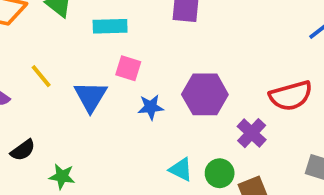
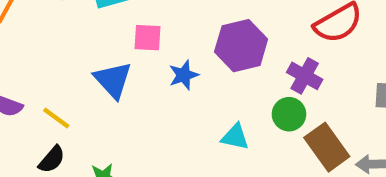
yellow line: (41, 76) -> (56, 118), moved
green circle: (220, 173) -> (289, 114), moved

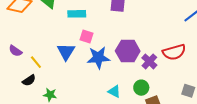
blue star: (184, 75) -> (98, 58), size x1.6
purple cross: (305, 76) -> (149, 61), moved

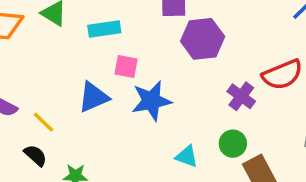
purple hexagon: (128, 51) -> (203, 39), moved
blue triangle: (66, 52) -> (93, 97), turned 42
black semicircle: (29, 80) -> (35, 155), turned -96

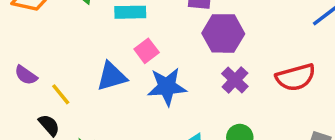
pink square: (126, 67) -> (147, 51), turned 35
purple cross: (241, 96) -> (235, 80), moved

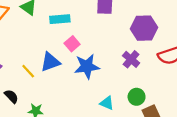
purple hexagon: (223, 33) -> (144, 28), moved
yellow line: (61, 94) -> (28, 71), moved

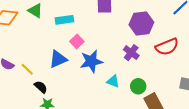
yellow line: (28, 71) -> (27, 69), moved
black semicircle: (11, 96) -> (41, 87), moved
cyan triangle: (107, 103) -> (113, 81), moved

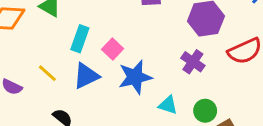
cyan rectangle: (64, 20) -> (80, 39), moved, turned -60
yellow line: (27, 69) -> (47, 73), moved

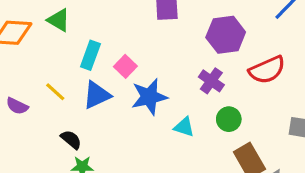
green circle: (205, 111) -> (229, 119), moved

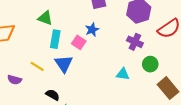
green triangle: (59, 20) -> (45, 18), moved
blue triangle: (97, 95) -> (64, 64), turned -30
blue star: (149, 97) -> (92, 30), moved, size x0.6

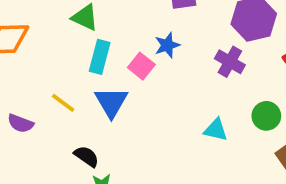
purple cross: (135, 42) -> (230, 62), moved

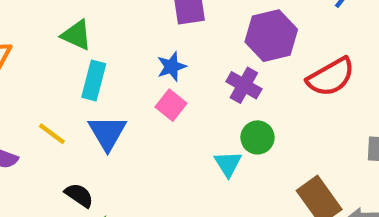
pink square: (141, 66) -> (171, 105), moved
green circle: (266, 116) -> (257, 137), moved
cyan triangle: (216, 130) -> (228, 164), turned 45

